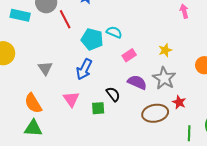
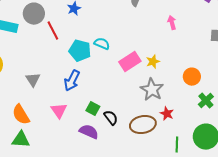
pink rectangle: (129, 55) -> (130, 62), moved, size x1.5
purple semicircle: (137, 82) -> (89, 132), moved
black semicircle: (113, 94) -> (111, 118), moved
green square: (98, 108) -> (93, 109), moved, turned 32

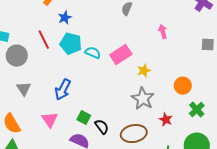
gray circle: (34, 14) -> (17, 56), moved
cyan pentagon: (80, 51) -> (71, 44), moved
pink rectangle: (130, 62) -> (121, 55), moved
red star: (167, 114) -> (166, 120), moved

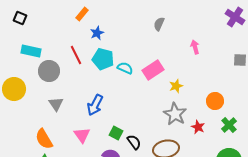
red star: (166, 120) -> (198, 127), moved

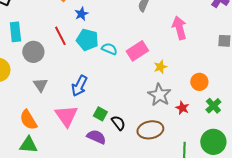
pink arrow: (195, 47) -> (179, 28), size x1.6
cyan rectangle: (31, 51) -> (15, 32), turned 72
pink triangle: (82, 135) -> (66, 116), size x1.4

